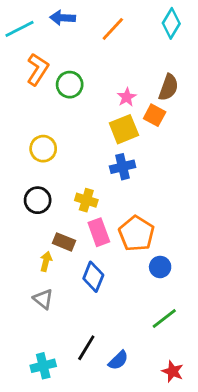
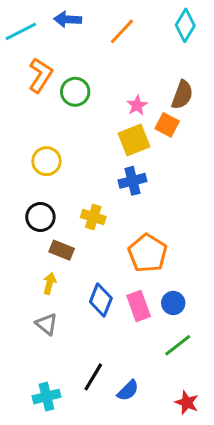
pink rectangle: (99, 232) -> (139, 306), moved
brown rectangle: (64, 242) -> (62, 250), moved
blue circle: (160, 267) -> (173, 303), moved

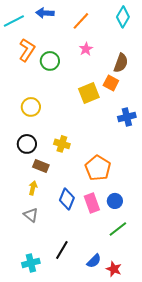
pink star: (137, 105) -> (86, 49), moved
blue cross: (132, 181) -> (127, 117), moved
blue semicircle: (128, 391) -> (94, 261), moved
red star: (187, 403) -> (114, 269), moved

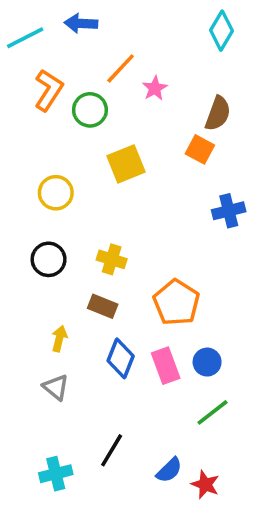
orange line: (81, 21) -> (121, 68), moved
yellow square: (89, 93) -> (126, 164), moved
brown rectangle: (41, 166) -> (103, 306), moved

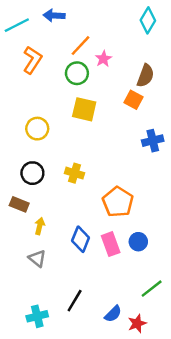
green circle: (90, 110) -> (77, 73), moved
yellow square: (126, 164) -> (84, 109), turned 35
brown rectangle: (103, 306) -> (19, 204), moved
green line: (212, 412) -> (152, 289), moved
red star: (205, 485) -> (137, 323), turned 30

